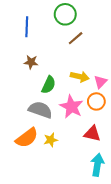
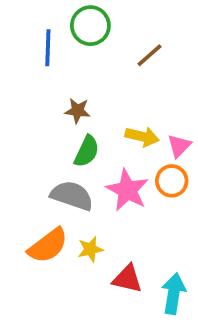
green circle: (65, 14) -> (90, 26), moved
brown line: (76, 38) -> (150, 55), moved
brown star: (31, 62) -> (77, 111), moved
red triangle: (92, 134) -> (127, 279), moved

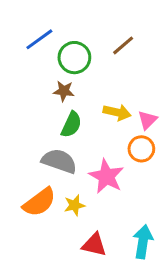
green circle: (90, 26) -> (74, 58), moved
blue line: (48, 48) -> (39, 39), turned 52
pink star: (127, 190) -> (106, 176), moved
red triangle: (127, 279) -> (94, 245), moved

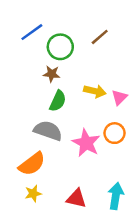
orange circle: (141, 149) -> (115, 133), moved
yellow star: (74, 205) -> (33, 193), moved

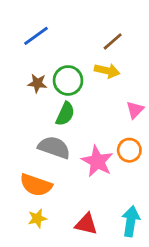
green circle: (60, 47) -> (68, 80), moved
brown star: (52, 74) -> (37, 83), moved
yellow arrow: (95, 91) -> (107, 71), moved
orange semicircle: (32, 164) -> (36, 185), turned 56

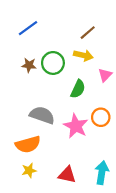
pink triangle: (135, 110) -> (105, 75), moved
green semicircle: (65, 114) -> (78, 89), moved
orange semicircle: (36, 185) -> (28, 144), turned -35

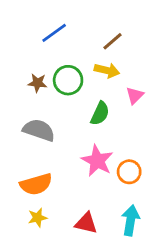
blue line: (28, 28) -> (54, 33), moved
gray semicircle: (42, 115) -> (39, 130), moved
orange circle: (101, 117) -> (129, 172), moved

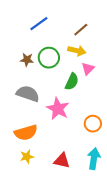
pink triangle: (135, 95) -> (88, 69), moved
pink star: (97, 161) -> (58, 109), moved

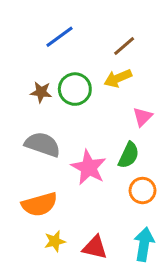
yellow arrow: (77, 51) -> (118, 78), turned 144
pink triangle: (88, 69) -> (143, 117), moved
green semicircle: (72, 82) -> (129, 155), moved
yellow star: (27, 157) -> (55, 241), moved

